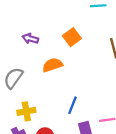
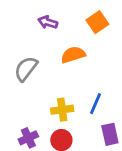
yellow cross: (26, 111) -> (62, 110), moved

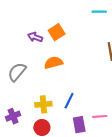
orange square: (97, 22) -> (57, 32), moved
purple cross: (28, 138) -> (13, 116), moved

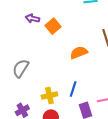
purple arrow: (35, 37) -> (32, 18), moved
orange semicircle: (54, 63) -> (79, 53), moved

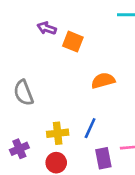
orange square: (53, 26) -> (73, 42), turned -35
gray semicircle: (21, 68) -> (23, 93), turned -60

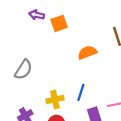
orange square: (73, 42) -> (59, 23), turned -35
gray semicircle: (23, 93) -> (23, 70), turned -120

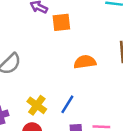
yellow cross: (55, 99) -> (37, 105), turned 35

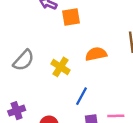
yellow cross: (37, 105) -> (61, 67), moved

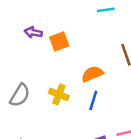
blue line: (82, 96) -> (93, 100), moved

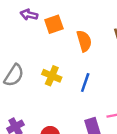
orange semicircle: (92, 74) -> (84, 41), moved, turned 95

